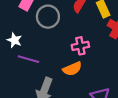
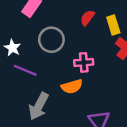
gray circle: (48, 17) -> (51, 40), moved

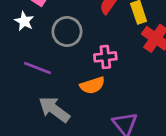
white star: (12, 48) -> (24, 21), moved
gray arrow: (39, 106) -> (54, 110), turned 100

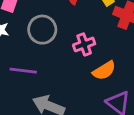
orange semicircle: (92, 85) -> (104, 71), moved

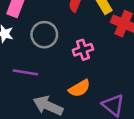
orange semicircle: (104, 71) -> (79, 88), moved

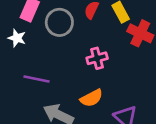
gray circle: (44, 35) -> (59, 22), moved

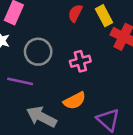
gray circle: (59, 22) -> (38, 52), moved

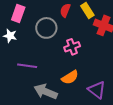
gray circle: (38, 52) -> (46, 28), moved

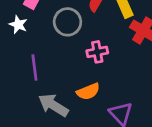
purple line: (27, 66) -> (34, 68), turned 66

